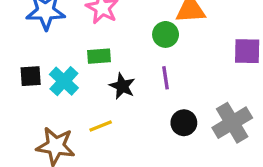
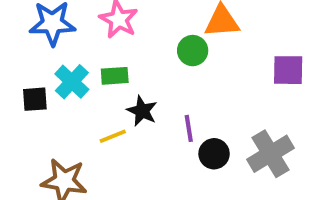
purple line: (166, 78) -> (189, 128), moved
cyan cross: (64, 81) -> (72, 82), moved
yellow line: (101, 126) -> (113, 136), moved

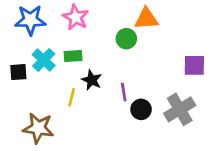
purple square: (288, 70) -> (194, 65), moved
yellow line: (113, 136) -> (72, 97), turned -54

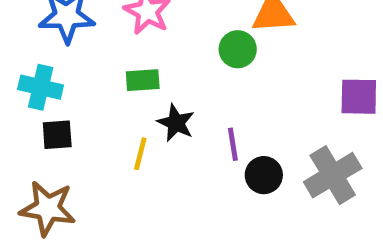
cyan cross: (44, 60) -> (41, 87), moved, turned -30
black square: (18, 72) -> (57, 135), moved
brown star: (38, 128) -> (48, 208), moved

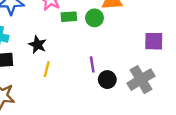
green rectangle: (143, 80) -> (69, 17), moved
black star: (176, 123) -> (37, 45), moved

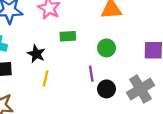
green rectangle: (69, 17) -> (68, 36), moved
green circle: (94, 18) -> (107, 48), moved

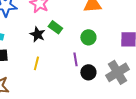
green rectangle: (68, 36) -> (55, 27), turned 40
black star: (36, 54) -> (37, 34), moved

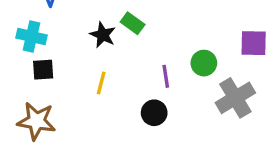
green circle: (88, 37) -> (204, 63), moved
black circle: (88, 72) -> (154, 113), moved

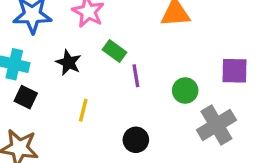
black star: (103, 35) -> (68, 63), moved
black square: (43, 70) -> (26, 97), turned 30
purple line: (166, 76) -> (136, 76), moved

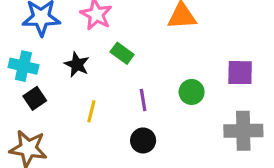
purple line: (136, 76) -> (143, 100), moved
black square: (26, 97) -> (35, 98), turned 30
gray cross: (216, 125) -> (243, 131), moved, turned 30

